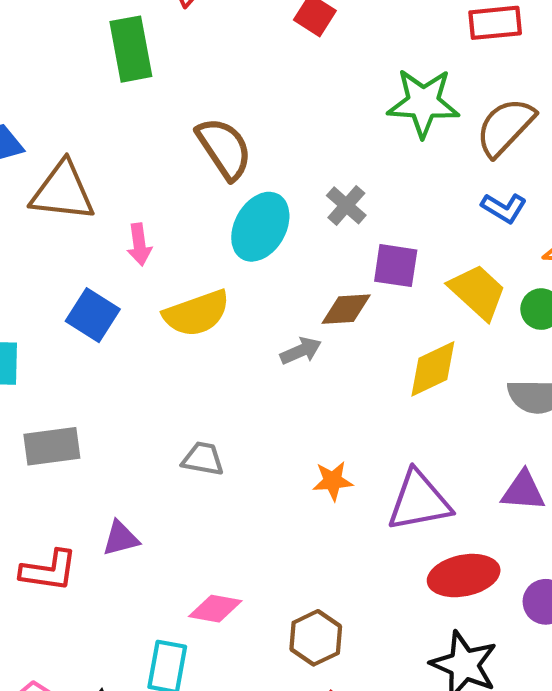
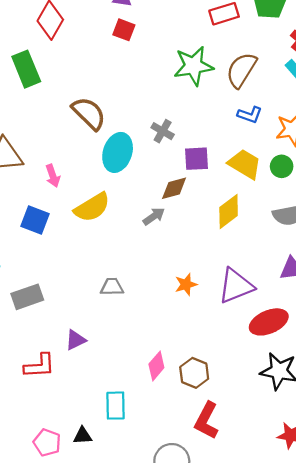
pink diamond: (215, 609) -> (156, 366), moved, turned -48

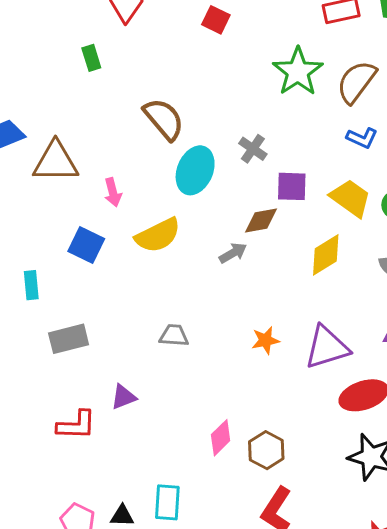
green star: (193, 66) -> (298, 72), turned -30
green rectangle: (26, 69) -> (91, 58), size x0.6
cyan rectangle: (116, 406) -> (167, 502), moved

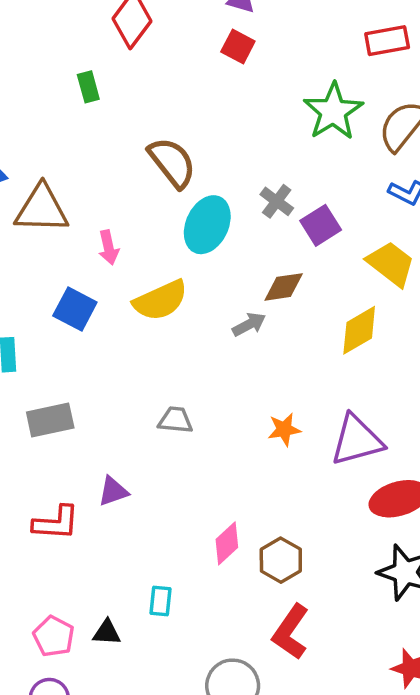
purple square: (292, 186) -> (321, 225), moved, turned -36
cyan rectangle: (167, 502) -> (161, 601), moved, size x0.7

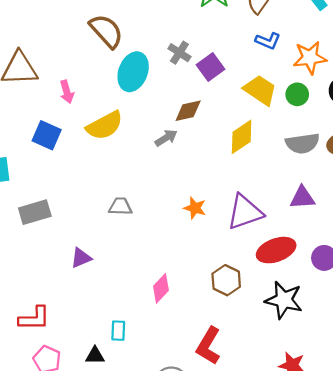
orange star: (284, 429) -> (195, 208), turned 30
red L-shape: (56, 523) -> (34, 318), moved
brown hexagon: (281, 560) -> (226, 280), moved
black triangle: (107, 632) -> (95, 356), moved

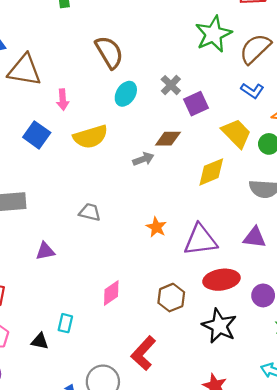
cyan ellipse: (133, 72) -> (126, 94), size x0.7

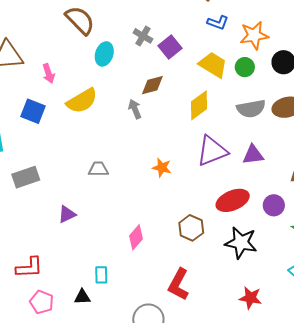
gray arrow: (143, 159) -> (135, 109), turned -78
purple triangle: (200, 240) -> (212, 151), moved

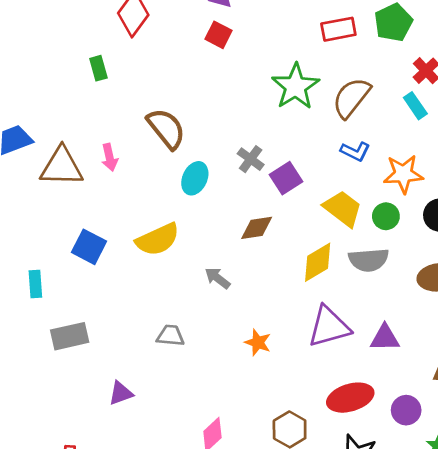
pink arrow: (49, 73) -> (110, 157), moved
gray arrow: (135, 109) -> (218, 278), moved, turned -36
gray semicircle: (251, 109) -> (369, 260), moved

